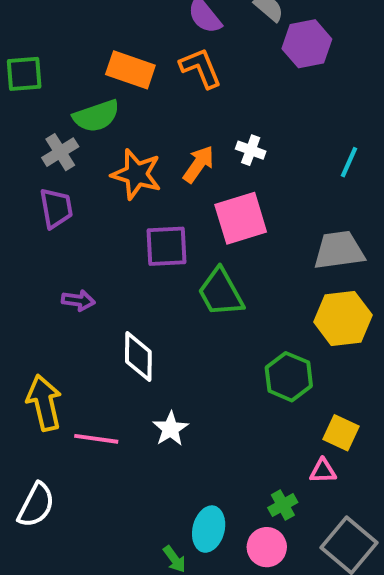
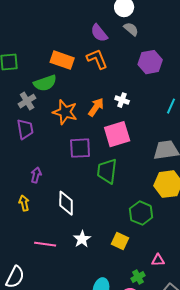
purple hexagon: (307, 44) -> (150, 62), moved
green trapezoid: (221, 292) -> (107, 171), turned 36
purple arrow: (78, 300) -> (36, 175), turned -84
yellow arrow: (44, 403) -> (24, 203), moved, size x0.6
yellow square: (341, 433) -> (120, 241), moved

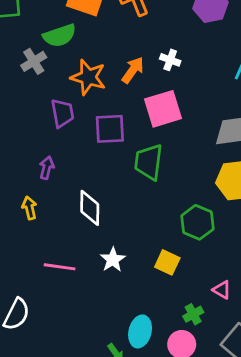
purple trapezoid: (25, 129) -> (62, 113), moved
pink triangle: (158, 260) -> (222, 290), turned 32

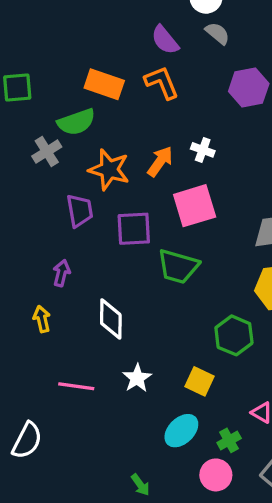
green trapezoid: (149, 162) -> (178, 266), turned -81
cyan ellipse: (140, 331) -> (181, 431), moved, turned 32

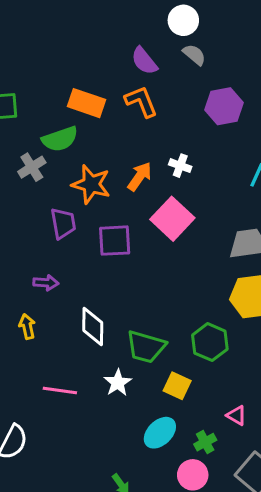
pink square: (195, 206) -> (172, 219), turned -30
green trapezoid: (178, 266) -> (146, 347), moved
purple arrow: (62, 273) -> (46, 283), turned 80

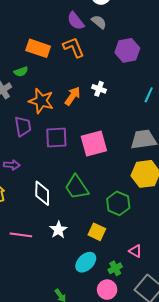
gray semicircle: (194, 55) -> (99, 22), moved
green semicircle: (60, 139) -> (21, 72), size x0.6
pink square: (172, 219) -> (94, 144), moved, turned 32
green trapezoid: (146, 347) -> (77, 187), moved, turned 40

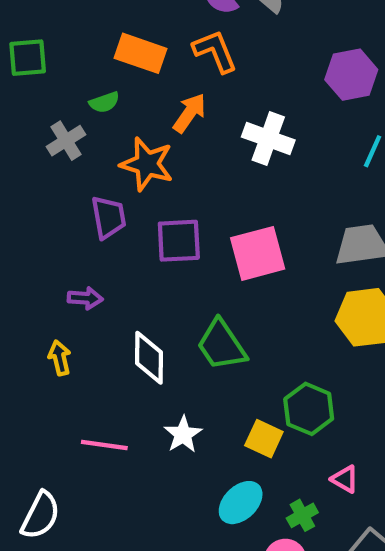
purple hexagon: (127, 50) -> (351, 75), moved
white cross: (99, 89) -> (268, 138), size x1.6
orange arrow: (73, 96) -> (189, 113), moved
green hexagon: (118, 203) -> (309, 409), moved

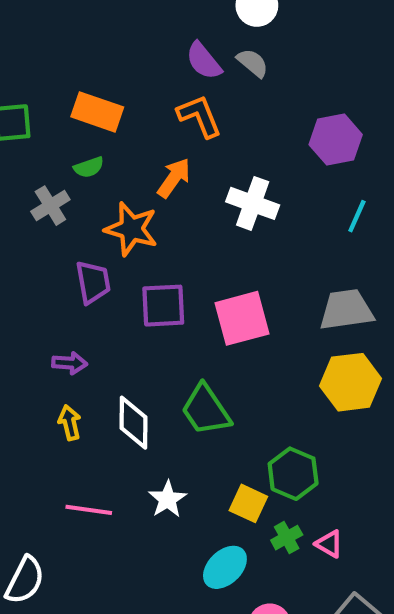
orange rectangle: (141, 53) -> (97, 112), moved
yellow arrow: (60, 358) -> (70, 423), moved
green cross: (302, 515) -> (287, 538), moved

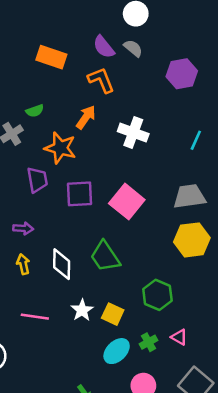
orange rectangle: (97, 112) -> (51, 57), moved
purple hexagon: (336, 140) -> (182, 74), moved
pink square: (242, 318) -> (127, 202), turned -36
yellow square: (248, 503) -> (113, 314), moved
green cross: (287, 538) -> (149, 342), moved

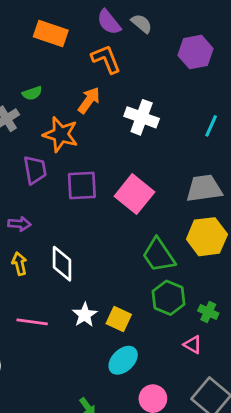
green trapezoid: (105, 257) -> (159, 255), moved
green cross: (149, 342) -> (208, 312), moved, turned -36

